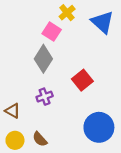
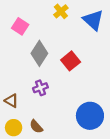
pink square: (52, 32) -> (20, 26), moved
red square: (82, 80) -> (71, 61), moved

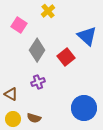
yellow cross: (61, 11) -> (48, 11), moved
blue triangle: (93, 20) -> (87, 36), moved
brown semicircle: (36, 127) -> (34, 118), turned -32

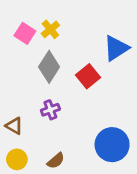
yellow cross: (48, 11) -> (50, 29), moved
blue triangle: (87, 36) -> (116, 48), turned 45
brown semicircle: (34, 118) -> (56, 161), moved, turned -56

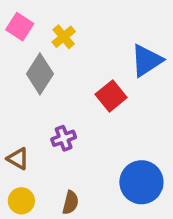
pink square: (25, 33) -> (20, 27), moved
gray diamond: (49, 67) -> (40, 74), moved
brown semicircle: (56, 161) -> (70, 203), turned -36

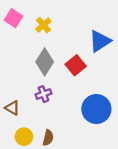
gray diamond: (40, 74) -> (45, 62), moved
blue circle: (141, 182) -> (96, 109), moved
yellow circle: (21, 201) -> (24, 137), moved

